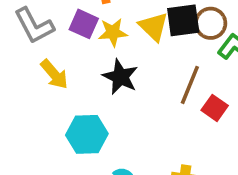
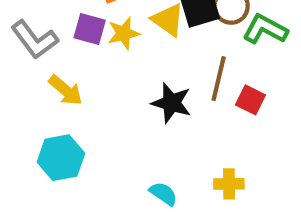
black star: (120, 77) -> (171, 103), moved
cyan hexagon: (87, 134) -> (61, 158), moved

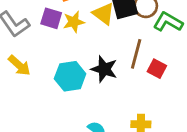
yellow arrow: (66, 90) -> (19, 65), moved
cyan hexagon: (61, 158) -> (70, 76), moved

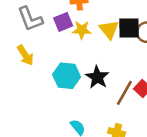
purple square: (51, 18) -> (63, 22), turned 36
brown line: (136, 54) -> (124, 93), moved

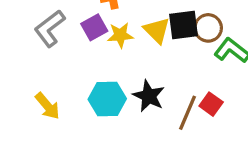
gray L-shape: (30, 19) -> (50, 28), turned 80
yellow arrow: (25, 55) -> (47, 106), moved

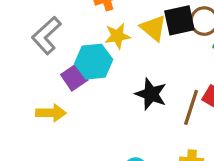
purple square: (94, 27) -> (74, 77), moved
cyan hexagon: (107, 99) -> (94, 62), moved
yellow arrow: (47, 106) -> (51, 113), turned -44

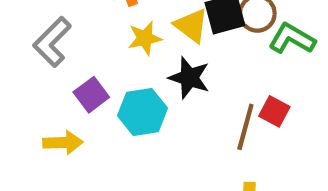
cyan hexagon: (94, 62) -> (142, 112), moved
black star: (151, 94) -> (189, 78), moved

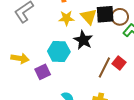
purple square: (91, 95) -> (43, 72), moved

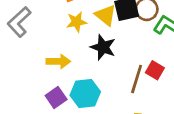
cyan hexagon: (59, 52) -> (85, 94), moved
yellow arrow: (20, 58) -> (58, 61), moved

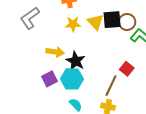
black star: (103, 47) -> (76, 61), moved
brown line: (137, 79) -> (111, 86), moved

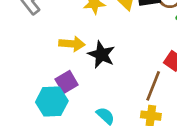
cyan hexagon: (72, 79) -> (52, 101), moved

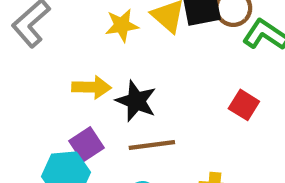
brown line: (153, 86) -> (152, 145), moved, turned 64

